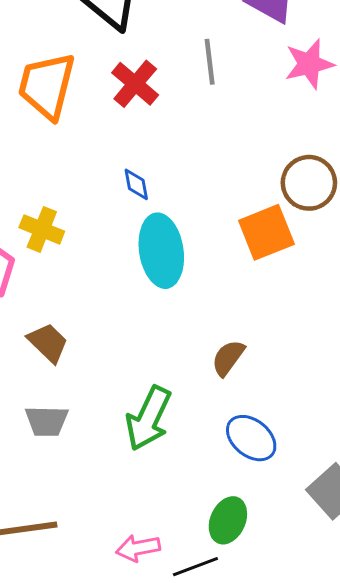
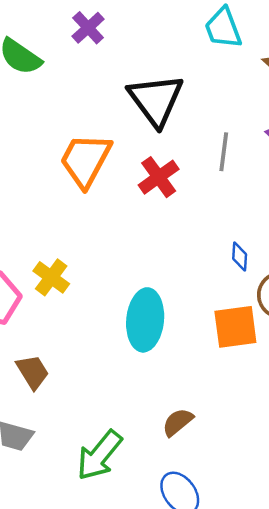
gray line: (210, 62) -> (224, 152), moved
blue diamond: (136, 184) -> (240, 257), moved

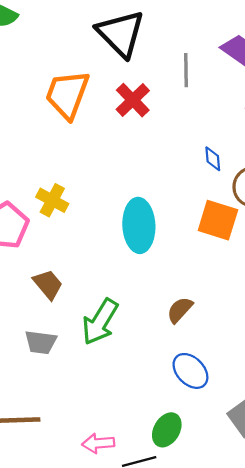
orange square: (235, 327) -> (218, 220), turned 33
green arrow: (99, 455) -> (100, 322), moved

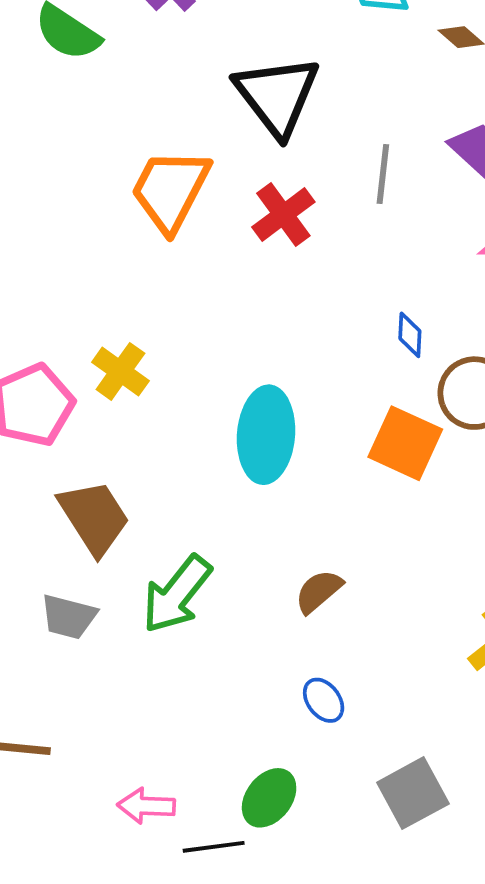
brown trapezoid: (48, 284) -> (94, 517), size x1.4
blue ellipse: (190, 371) -> (324, 700), size x0.7

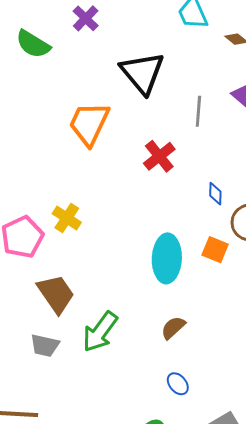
red cross: (283, 215) -> (159, 156), moved
cyan ellipse: (266, 435) -> (167, 258), moved
orange square: (405, 443) -> (215, 250), size x0.7

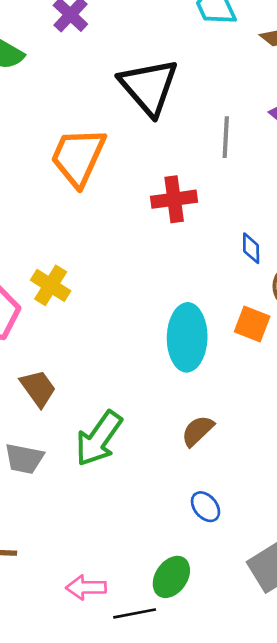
red cross: (159, 156) -> (174, 199), turned 32
brown trapezoid: (56, 294) -> (38, 388), size x0.7

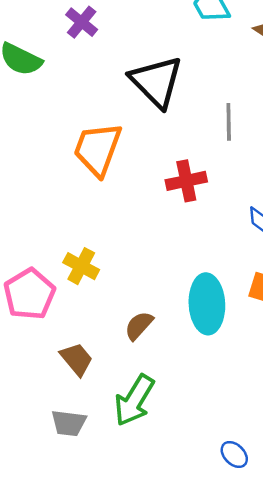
brown semicircle: (198, 431) -> (139, 326), moved

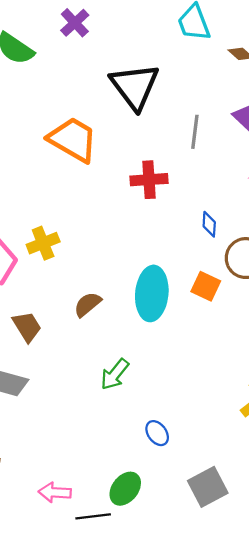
orange trapezoid: (98, 149) -> (73, 140), turned 92
yellow cross: (81, 266) -> (43, 243), turned 32
green arrow: (134, 400) -> (115, 374), moved, size x0.7

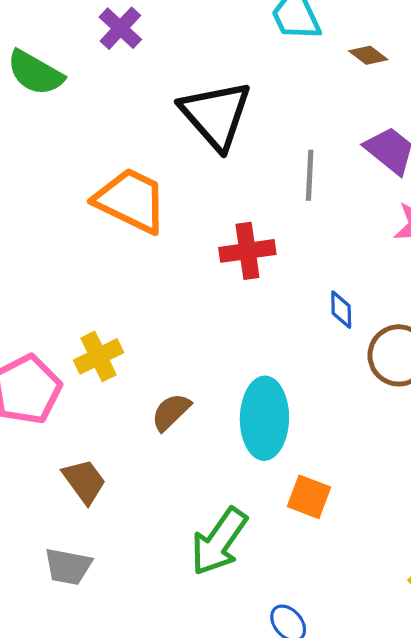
orange square: (206, 286) -> (309, 497), moved
brown semicircle: (88, 304) -> (171, 412), moved
green arrow: (115, 374) -> (219, 541), size x1.4

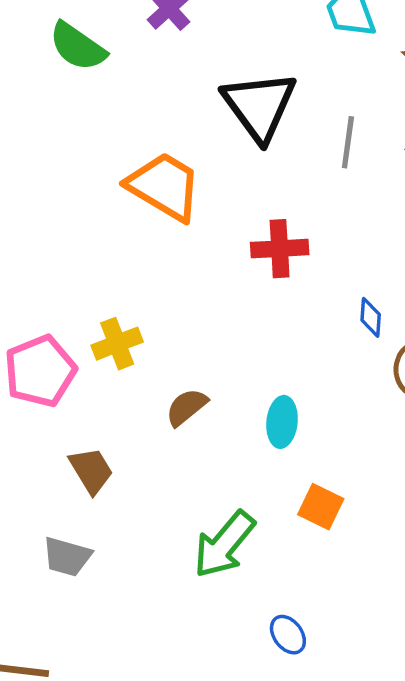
gray line: (310, 175) -> (348, 142), moved
cyan ellipse: (264, 418) -> (282, 422), size x0.6

